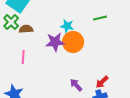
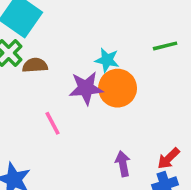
pink line: (23, 57) -> (53, 123), moved, turned -32
purple arrow: (76, 85) -> (123, 164), turned 32

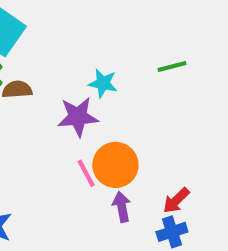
orange circle: (118, 88) -> (115, 165), moved
pink line: (53, 123) -> (86, 173), moved

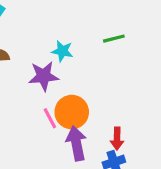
red arrow: (176, 200) -> (117, 139), turned -45
purple arrow: (122, 207) -> (76, 143), size x1.5

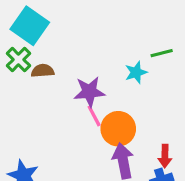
cyan star: (62, 51) -> (136, 72), moved, turned -30
pink line: (50, 118) -> (94, 116), moved

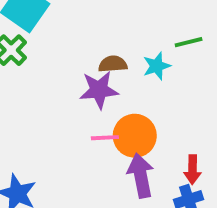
brown semicircle: (43, 71) -> (113, 64), moved
pink line: (94, 116) -> (105, 138), moved, turned -65

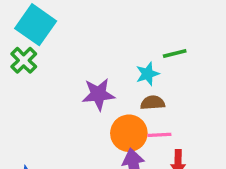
brown semicircle: (113, 64) -> (153, 103), moved
pink line: (105, 138) -> (159, 135), moved

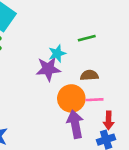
green line: (175, 54) -> (87, 38), moved
cyan star: (148, 74) -> (57, 53), moved

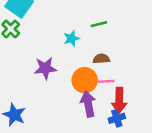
purple star: (48, 69) -> (45, 68), moved
red arrow: (109, 120) -> (119, 100), size x1.5

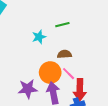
purple star: (45, 68) -> (28, 89), moved
pink line: (106, 81) -> (69, 74), turned 48

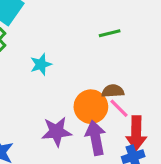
cyan star: (39, 37) -> (41, 64), moved
brown semicircle: (64, 54) -> (113, 91), moved

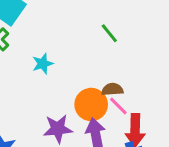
green line: (110, 33) -> (109, 33), turned 65

